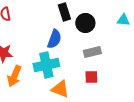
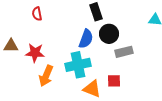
black circle: (85, 23) -> (109, 34), moved
red square: (91, 77) -> (114, 81), moved

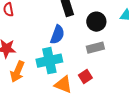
black circle: (109, 34) -> (96, 22), moved
red square: (114, 81) -> (85, 77), turned -32

